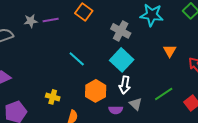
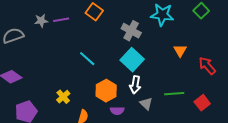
green line: (164, 94) -> (174, 94), turned 30
yellow cross: (53, 97) -> (63, 97), turned 32
purple semicircle: (116, 110) -> (117, 111), moved

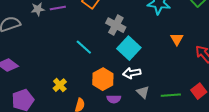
gray cross: (131, 31) -> (116, 25), moved
white arrow: (135, 85) -> (132, 73), turned 72
green line: (174, 94) -> (171, 95), moved

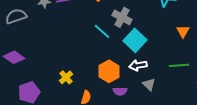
cyan line: (84, 47) -> (102, 31), moved
green line: (171, 95) -> (179, 65), moved

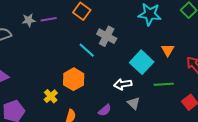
cyan square: (135, 40) -> (142, 62), moved
orange hexagon: (109, 71) -> (74, 79), moved
purple semicircle: (120, 91) -> (105, 110), turned -40

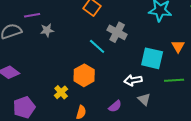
purple line: (49, 19) -> (32, 15), moved
gray star: (29, 20) -> (47, 30), moved
cyan square: (142, 62) -> (152, 58), turned -30

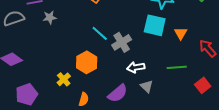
gray cross: (117, 32) -> (122, 42), moved, turned 30
cyan square: (152, 58) -> (155, 25), moved
purple semicircle: (115, 106) -> (118, 93), size x1.5

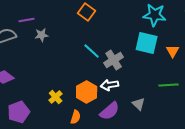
orange hexagon: (87, 62) -> (87, 92), moved
white arrow: (136, 67) -> (110, 85), moved

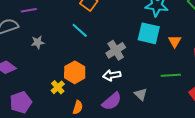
gray star: (42, 35) -> (38, 42), moved
cyan line: (92, 51) -> (80, 30), moved
orange hexagon: (87, 92) -> (75, 72), moved

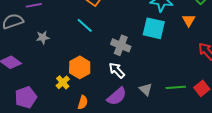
orange triangle: (175, 41) -> (189, 20), moved
gray cross: (116, 50) -> (121, 45), turned -36
white arrow: (112, 75) -> (117, 70), turned 54
green line: (171, 75) -> (176, 87), moved

